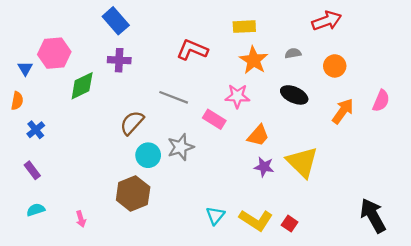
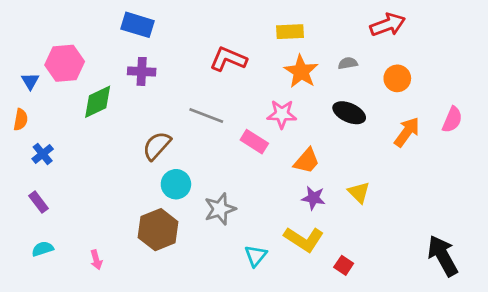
blue rectangle: (116, 21) -> (137, 25), turned -32
gray star: (181, 147) -> (220, 209), moved
yellow triangle: (302, 162) -> (359, 192), size x0.6
yellow L-shape: (256, 220) -> (304, 239), moved

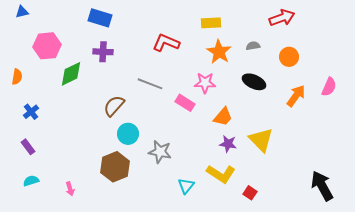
blue triangle: (30, 81) -> (22, 12), moved, turned 48
orange semicircle: (21, 120) -> (17, 77), moved
yellow triangle: (359, 192) -> (261, 140), size x1.5
gray star: (220, 209) -> (160, 152), turned 30

